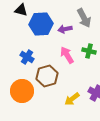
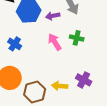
brown hexagon: (47, 76) -> (35, 92), moved
yellow arrow: (72, 99) -> (60, 86), turned 42

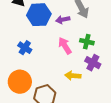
purple cross: (84, 80) -> (93, 63), moved
yellow arrow: (60, 86) -> (73, 76), moved

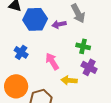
pink arrow: (65, 46) -> (52, 61), moved

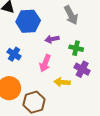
purple arrow: (59, 24) -> (52, 39), moved
pink arrow: (52, 61) -> (45, 63), turned -126

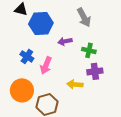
pink arrow: (45, 63) -> (46, 65), moved
purple cross: (82, 69) -> (95, 71), turned -35

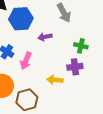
green cross: (89, 50) -> (81, 46), moved

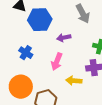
pink arrow: (26, 61) -> (57, 62), moved

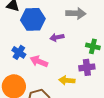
gray arrow: (83, 14) -> (76, 13), turned -60
pink arrow: (57, 62) -> (39, 61), moved, turned 90

